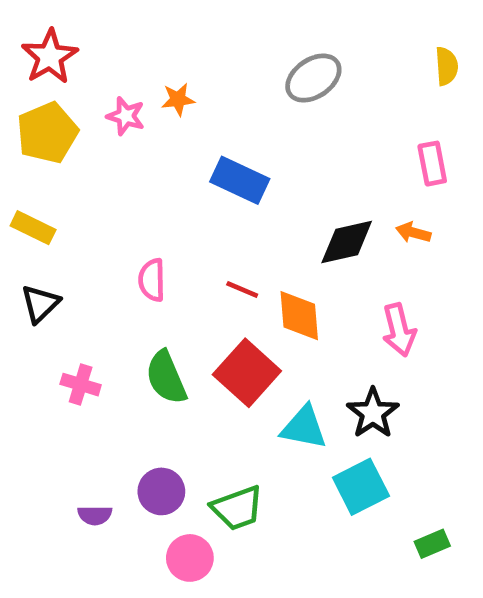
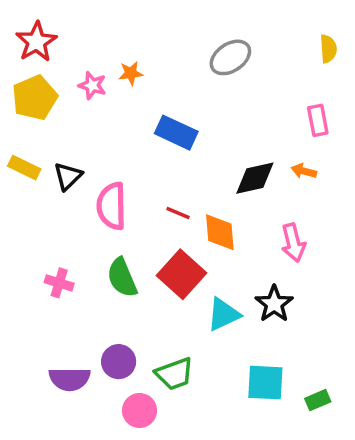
pink semicircle: (152, 280) -> (112, 206), size x1.5
black triangle: (40, 304) -> (68, 176), moved
cyan triangle: (304, 427) -> (223, 314), turned -36
cyan square: (361, 487) -> (265, 383), moved, turned 30
purple semicircle: (95, 515) -> (70, 379), size x1.6

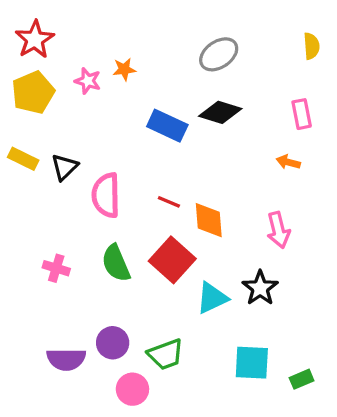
black diamond: (255, 178) -> (220, 112), moved, turned 30

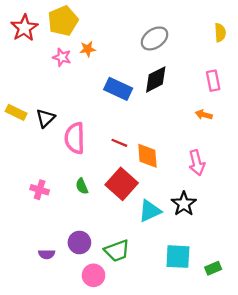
yellow pentagon: (33, 92) -> (63, 21), moved
black diamond: (220, 112) -> (156, 79), turned -44
green semicircle: (116, 263) -> (82, 186), size x0.6
purple semicircle: (66, 359) -> (47, 254), size x0.6

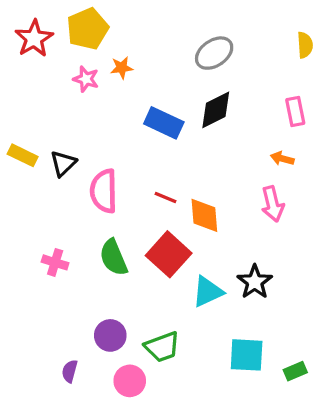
pink arrow: (197, 163) -> (273, 204), moved
green semicircle: (82, 186) -> (114, 258), size x1.6
purple semicircle: (47, 254) -> (70, 371), moved, turned 105

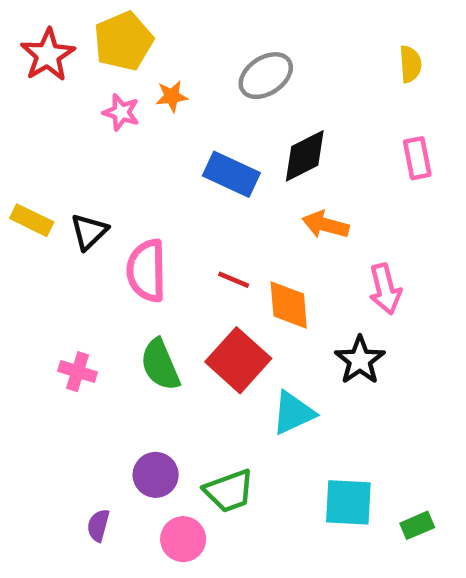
yellow semicircle: (305, 45) -> (410, 64), moved
gray ellipse: (214, 53) -> (266, 76), moved
orange arrow: (282, 159) -> (325, 225), moved, size x1.4
black star: (255, 282) -> (360, 360), moved

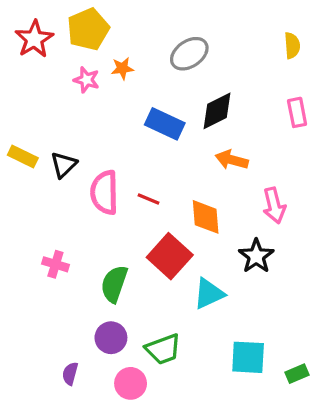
red line: (234, 280) -> (148, 199), moved
green semicircle: (160, 365) -> (114, 284), moved, turned 42

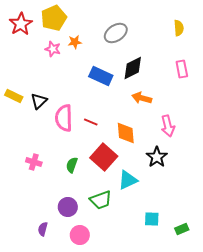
green semicircle: (114, 284) -> (72, 165), moved, size x0.7
green trapezoid: (163, 349) -> (101, 200), moved
cyan square: (248, 357) -> (152, 219), size x0.7

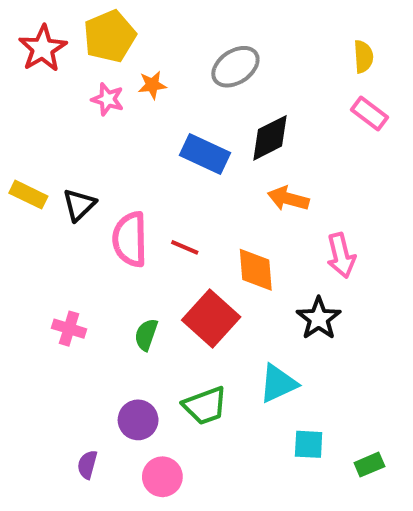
pink rectangle: (182, 69) -> (369, 113), moved, turned -42
cyan triangle: (128, 180) -> (278, 383), moved

